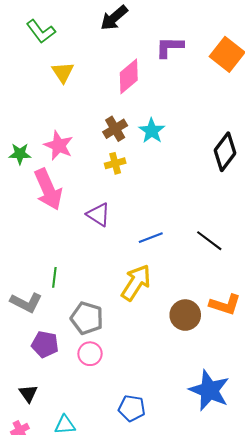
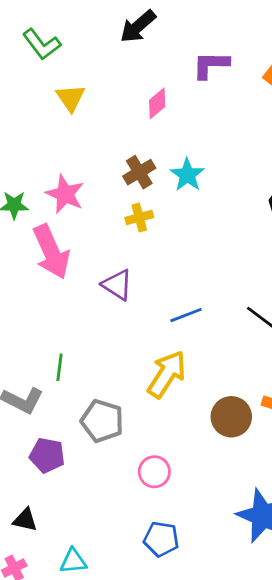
pink diamond: (129, 76) -> (157, 103), size x0.7
pink circle: (90, 354) -> (154, 472), moved
black triangle: (28, 394) -> (25, 520), turned -42

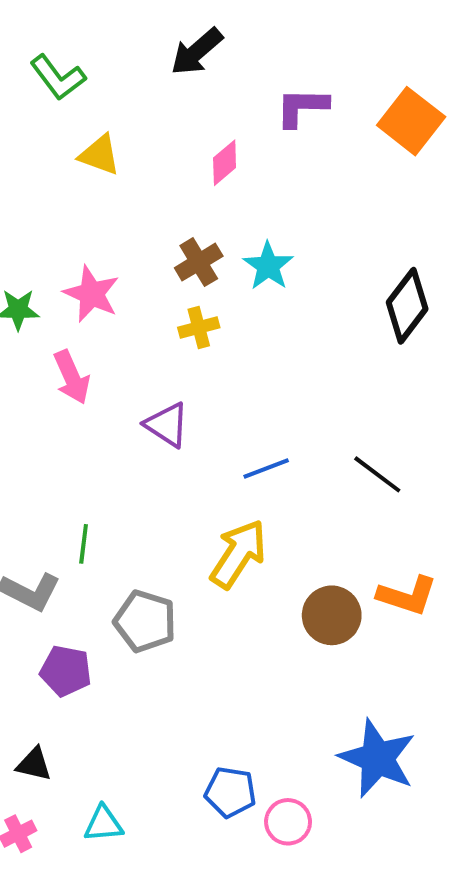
yellow triangle: (71, 98) -> (99, 155), turned -36
pink arrow: (51, 252) -> (72, 377), size x0.7
pink circle: (154, 472) -> (288, 822), moved

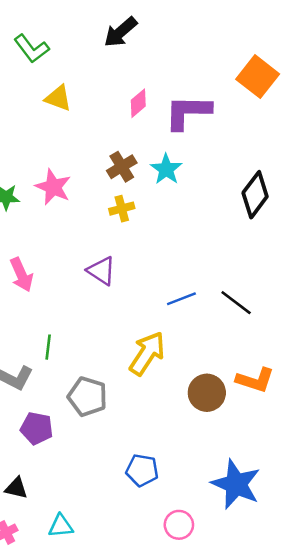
purple L-shape: (302, 107) -> (188, 112), moved, size x1.4
pink arrow: (72, 377) -> (21, 275), moved
blue line: (266, 468) -> (181, 299), moved
blue pentagon: (230, 792) -> (142, 470), moved

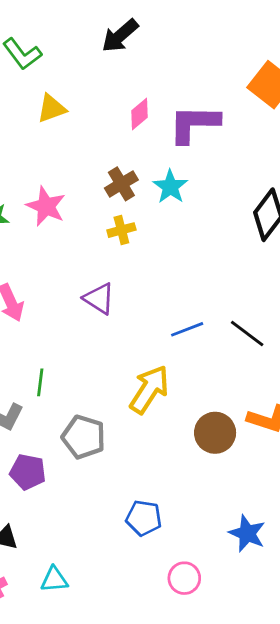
yellow triangle: (58, 98) -> (51, 108), turned -40
blue star: (236, 484) -> (247, 533), size x0.7

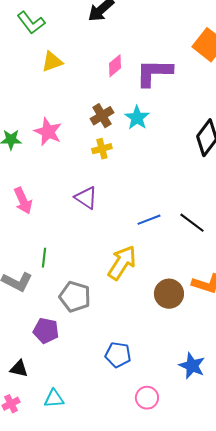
purple pentagon: (28, 472) -> (46, 331), moved

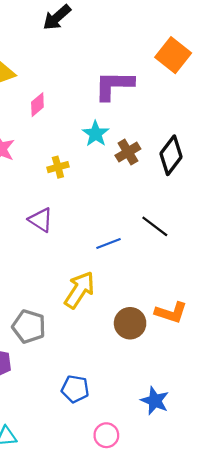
pink diamond: (115, 66) -> (37, 105), moved
brown cross: (102, 116) -> (128, 152), moved
black line: (192, 223) -> (155, 226), moved

